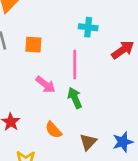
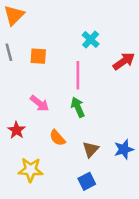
cyan cross: (88, 27) -> (91, 40), turned 36
pink arrow: (45, 85) -> (39, 103), moved

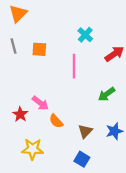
pink arrow: (39, 103) -> (40, 103), moved
green arrow: (78, 107) -> (107, 94), moved, turned -102
blue square: (87, 181) -> (82, 159), turned -32

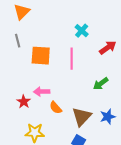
orange square: (39, 49) -> (41, 56), moved, size x1.5
pink arrow: (40, 103) -> (42, 92), turned 140
brown triangle: (85, 131) -> (82, 117), size x1.5

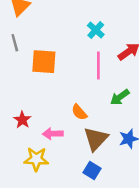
pink line: (72, 59) -> (98, 65), moved
pink arrow: (42, 92) -> (53, 134), moved
orange semicircle: (56, 108) -> (79, 112), moved

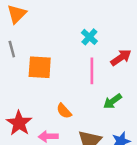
orange semicircle: (79, 112) -> (64, 111), moved
red star: (22, 120) -> (19, 123), size x1.5

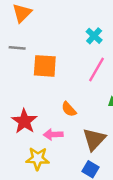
gray line: (12, 49) -> (17, 48), turned -70
pink line: (92, 71) -> (96, 70), turned 30

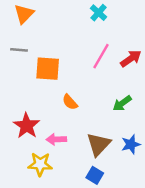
cyan cross: (94, 36) -> (99, 13), moved
pink line: (96, 70) -> (101, 56), moved
orange semicircle: (69, 109) -> (70, 102), moved

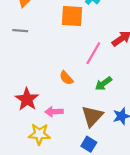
pink line: (101, 56) -> (93, 53), moved
orange square: (48, 69) -> (72, 16), moved
green arrow: (122, 103) -> (103, 84), moved

